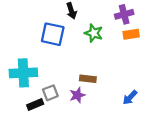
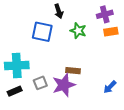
purple star: (77, 95) -> (64, 85), size x1.6
black rectangle: (35, 104) -> (15, 91), moved

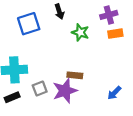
blue square: (42, 32) -> (29, 24), moved, turned -30

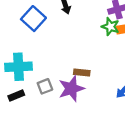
blue square: (29, 24) -> (33, 19), turned -30
green star: (80, 32) -> (110, 27), moved

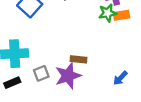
green star: (110, 27) -> (108, 13), turned -30

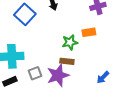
green star: (108, 13) -> (70, 42), moved
orange rectangle: (121, 15) -> (89, 32), moved

